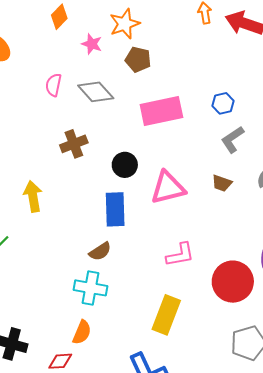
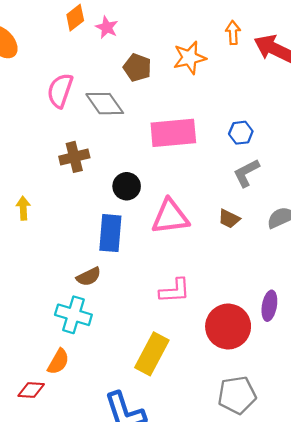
orange star: (125, 24) -> (190, 58), moved
pink star: (92, 44) -> (107, 27), moved
brown pentagon: (138, 59) -> (137, 68), moved
pink semicircle: (53, 85) -> (60, 91), size x1.4
yellow arrow: (33, 196) -> (23, 208), size x0.7

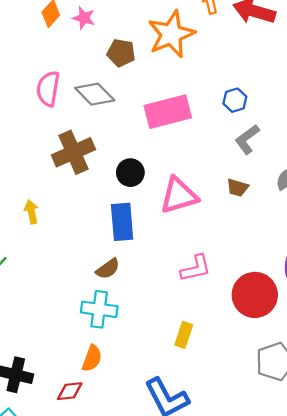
orange star: (190, 58) -> (171, 34), size x1.4
brown cross: (74, 157) -> (73, 152), size x1.4
yellow rectangle: (152, 354) -> (184, 335), size x0.6

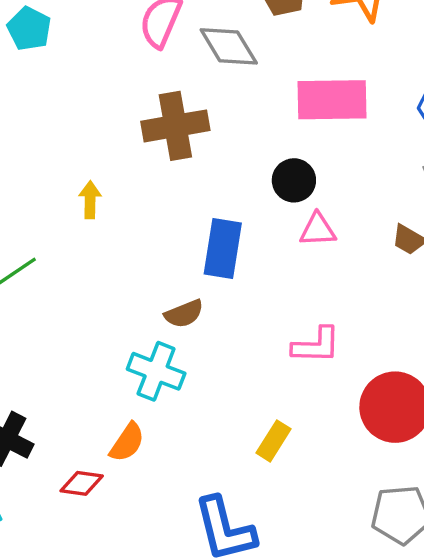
black circle: (130, 173) -> (294, 180), moved
pink triangle: (179, 195) -> (318, 230), size x0.6

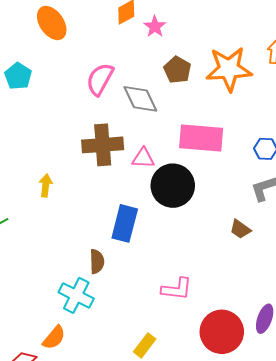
black circle: (294, 180) -> (173, 186), size x1.6
pink triangle: (318, 230) -> (143, 158), moved
brown semicircle: (184, 314) -> (97, 261), turned -75

